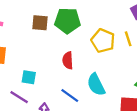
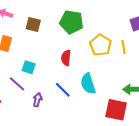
brown square: (40, 23) -> (33, 25), moved

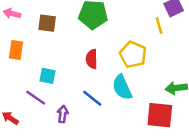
yellow pentagon: (101, 45) -> (133, 55), moved
yellow line: (123, 47) -> (159, 26), moved

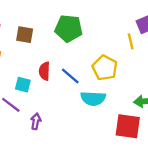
red semicircle: (92, 59) -> (44, 71), moved
cyan semicircle: (122, 87) -> (93, 98), turned -65
blue line: (92, 98) -> (70, 76), moved

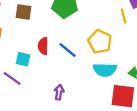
cyan semicircle: (93, 98) -> (105, 70), moved
purple arrow: (36, 121) -> (59, 92), moved

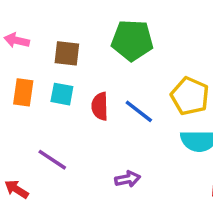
cyan square: (23, 59) -> (62, 94), moved
purple arrow: (59, 92) -> (128, 179), turned 72

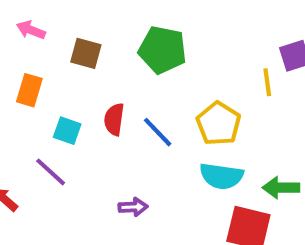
cyan square: (62, 94) -> (67, 131), moved

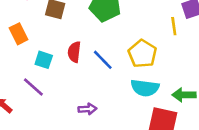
orange rectangle: (29, 90) -> (19, 34), turned -42

